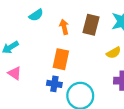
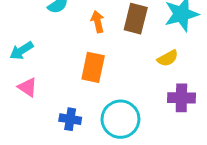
blue cross: (54, 84) -> (70, 119), moved

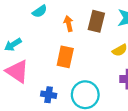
pink triangle: (28, 87) -> (17, 71), size x1.6

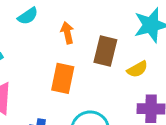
brown rectangle: (96, 21) -> (105, 51), moved

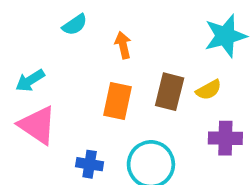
brown rectangle: (105, 51) -> (170, 92), moved

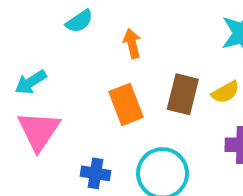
orange rectangle: (117, 101) -> (126, 104), turned -33
pink triangle: (37, 125) -> (39, 131), turned 30

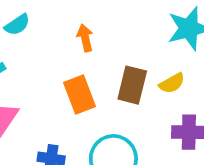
cyan semicircle: (79, 21) -> (17, 25), moved

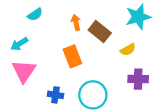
brown rectangle: (132, 85) -> (100, 31), moved, turned -65

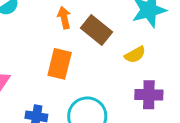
orange rectangle: (72, 56) -> (60, 64), turned 35

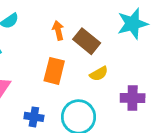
yellow semicircle: (135, 55) -> (99, 74), moved

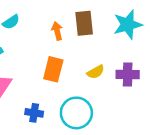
brown rectangle: (87, 41) -> (84, 23), moved, turned 45
purple cross: (133, 98) -> (128, 74), moved

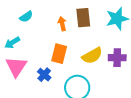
yellow semicircle: (96, 72) -> (92, 56), size x1.5
blue cross: (34, 113) -> (44, 75), moved, turned 32

